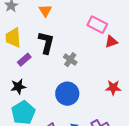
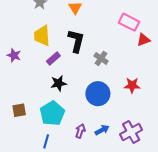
black star: (18, 87) -> (59, 83), moved
red star: (113, 88) -> (132, 85), moved

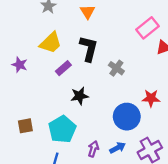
pink rectangle: (129, 22) -> (148, 28), turned -66
yellow trapezoid: (42, 36) -> (51, 43), turned -130
black star: (59, 83) -> (80, 96), moved
blue circle: (98, 94) -> (127, 117), moved

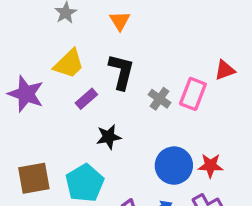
pink rectangle: (148, 28) -> (193, 94), moved, turned -30
purple star: (20, 65) -> (26, 94), size x1.6
red star: (151, 98) -> (210, 166), moved
brown square: (25, 126) -> (34, 178), size x1.5

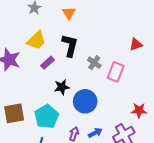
pink rectangle: (193, 94) -> (116, 72), moved
blue circle: (174, 166) -> (85, 101), moved
red star: (210, 166) -> (139, 110), moved

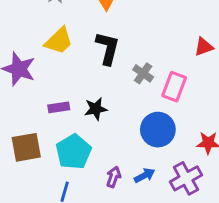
purple rectangle: (48, 63) -> (59, 107), moved, turned 32
blue circle: (85, 101) -> (158, 130), moved

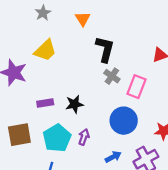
black L-shape: (108, 48) -> (105, 49), moved
purple arrow: (113, 177) -> (84, 137), moved

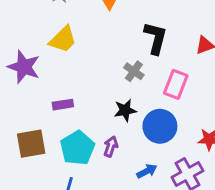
black L-shape: (105, 49) -> (156, 38), moved
gray cross: (112, 76) -> (134, 71), moved
black star: (74, 104) -> (125, 110), moved

